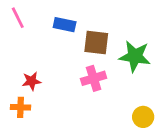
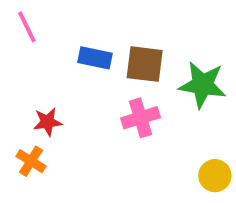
blue rectangle: (65, 25) -> (95, 58), moved
orange cross: (20, 107) -> (31, 161), turned 30

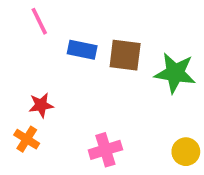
pink line: (27, 27) -> (39, 21), moved
pink cross: (141, 118) -> (105, 150), moved

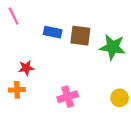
pink line: (39, 21) -> (14, 16), moved
orange cross: (27, 139) -> (17, 90), turned -35

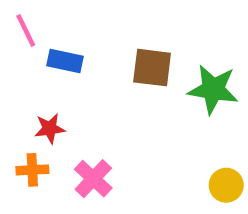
blue rectangle: (53, 32) -> (65, 61), moved
pink cross: (68, 97) -> (93, 179), moved, turned -30

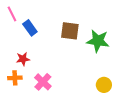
blue rectangle: (65, 61) -> (30, 28), turned 42

